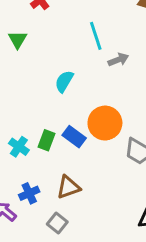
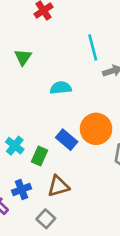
green triangle: (18, 40) -> (23, 57), moved
cyan semicircle: (64, 81) -> (61, 88), turned 50
green rectangle: (47, 140) -> (39, 156), moved

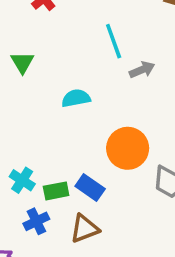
blue rectangle: (67, 140) -> (90, 187), moved
green rectangle: (39, 156) -> (56, 191), turned 60
blue cross: (22, 190) -> (36, 221), moved

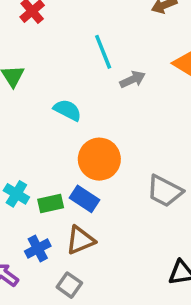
cyan semicircle: (76, 98) -> (67, 110), turned 40
orange circle: (128, 148) -> (99, 159), moved
blue cross: (36, 221) -> (38, 249), moved

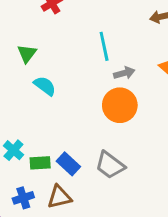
cyan semicircle: (67, 110) -> (45, 86), moved
orange circle: (99, 159) -> (120, 105), moved
gray trapezoid: (165, 191) -> (110, 165), moved

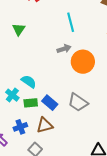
gray arrow: (124, 73) -> (64, 49), moved
cyan semicircle: (45, 86) -> (29, 82), moved

